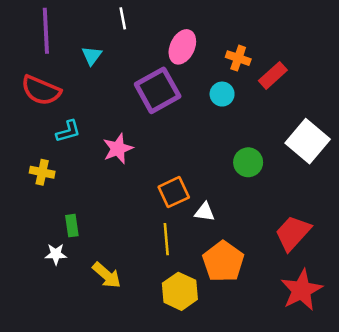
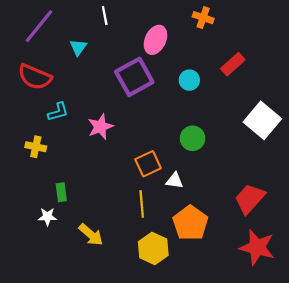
purple line: (46, 31) -> (39, 26), turned 42
orange cross: (238, 58) -> (203, 18), moved
green circle: (248, 162) -> (193, 138), moved
red star: (301, 290) -> (257, 247), turned -30

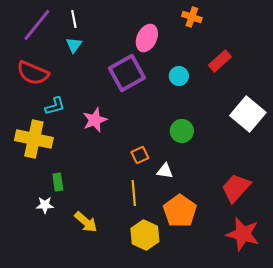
white line: (105, 15) -> (74, 19), moved
yellow cross: (36, 147) -> (34, 139), size x1.8
orange square: (148, 164) -> (140, 155), size x0.7

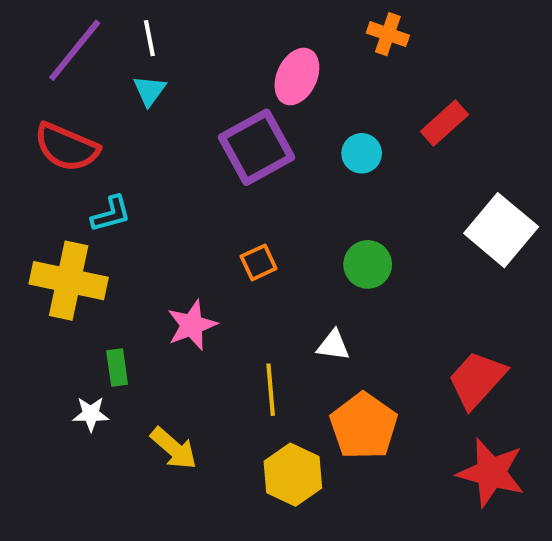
pink star: (95, 120) -> (192, 325), moved
orange square: (140, 155) -> (259, 262), moved

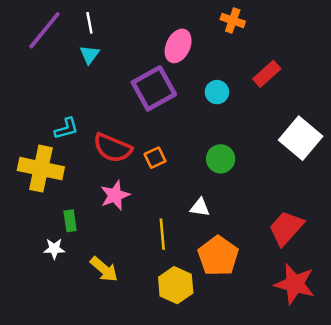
red semicircle: (67, 147) -> (113, 148), moved

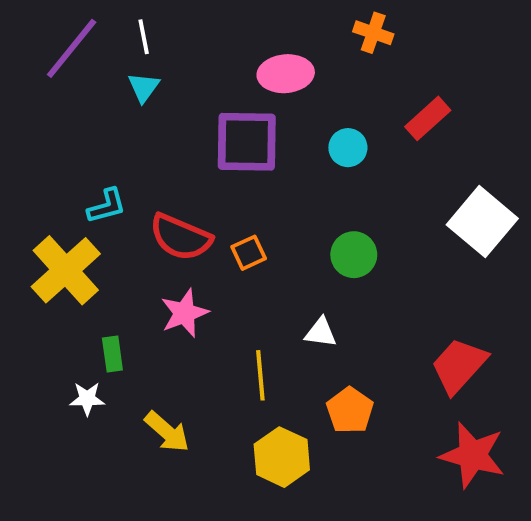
pink ellipse: (178, 46) -> (286, 74), turned 60
purple square: (154, 88) -> (247, 142), turned 30
yellow cross: (41, 169) -> (66, 270), turned 36
orange pentagon: (218, 256) -> (350, 410), size x0.7

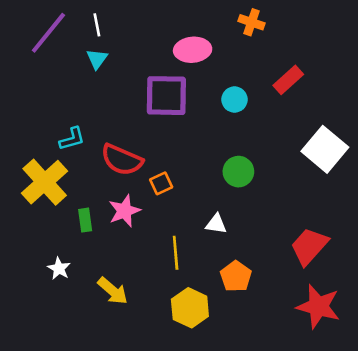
orange square: (249, 253) -> (161, 183), moved
green rectangle: (112, 354) -> (85, 220), moved
white star: (87, 399) -> (59, 269), turned 30

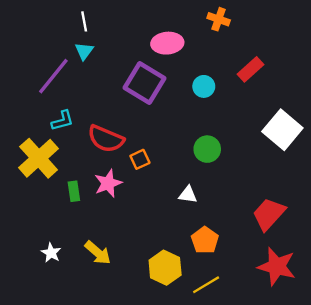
purple line: (48, 33) -> (53, 76), moved
purple square: (166, 96) -> (145, 83), turned 30
yellow line: (176, 253) -> (206, 285), moved, turned 64
white star: (59, 269) -> (51, 253), moved

